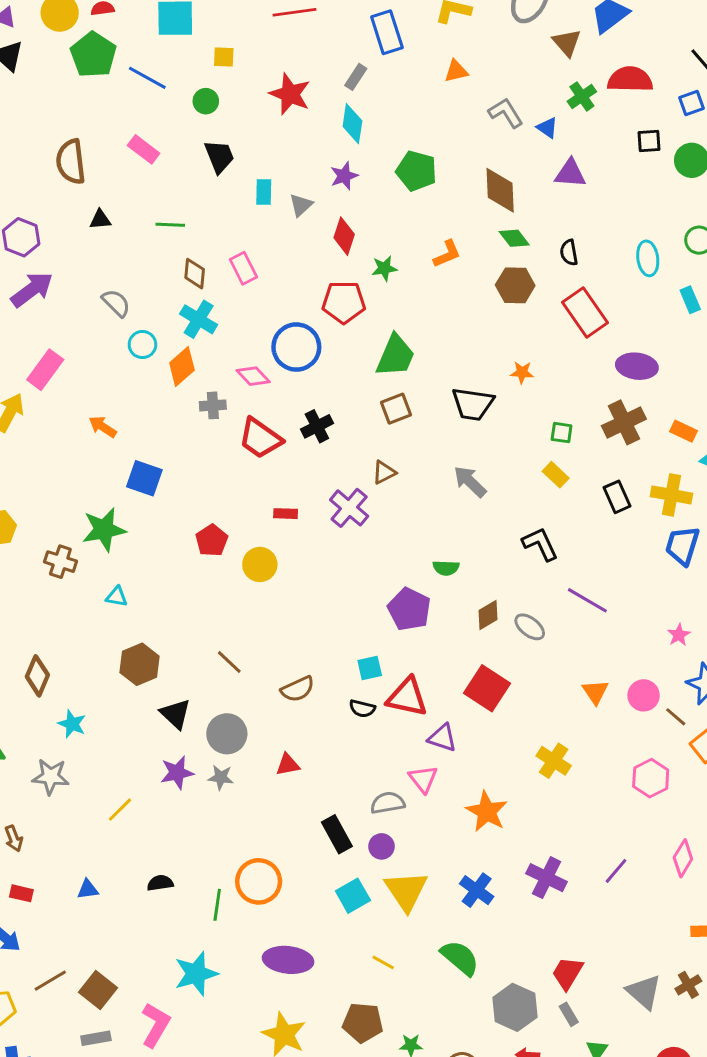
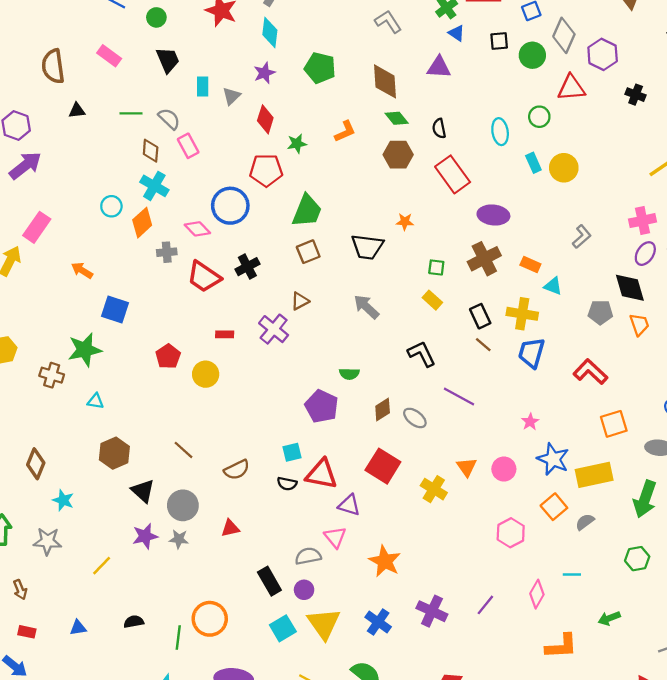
blue triangle: (547, 128) -> (457, 33), moved
gray semicircle: (116, 303) -> (169, 119), moved
brown line: (676, 717) -> (483, 345), moved
yellow cross: (554, 761) -> (434, 489), moved

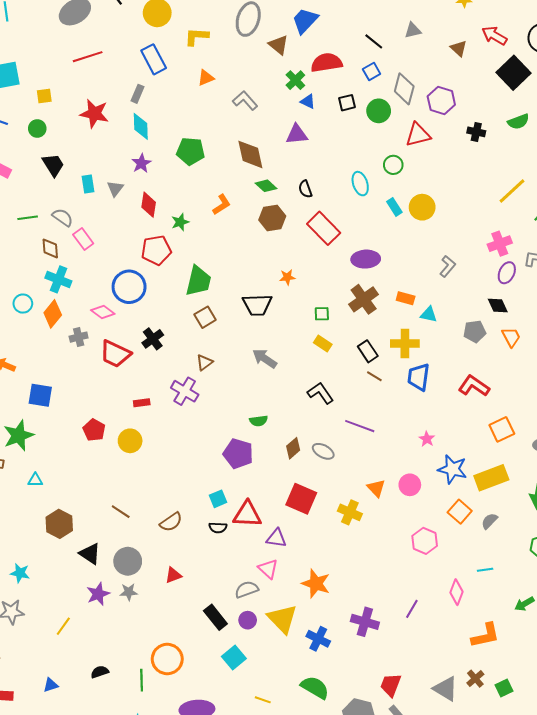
black diamond: (630, 288) -> (498, 305), size x0.7
yellow triangle: (324, 624) -> (282, 619), moved

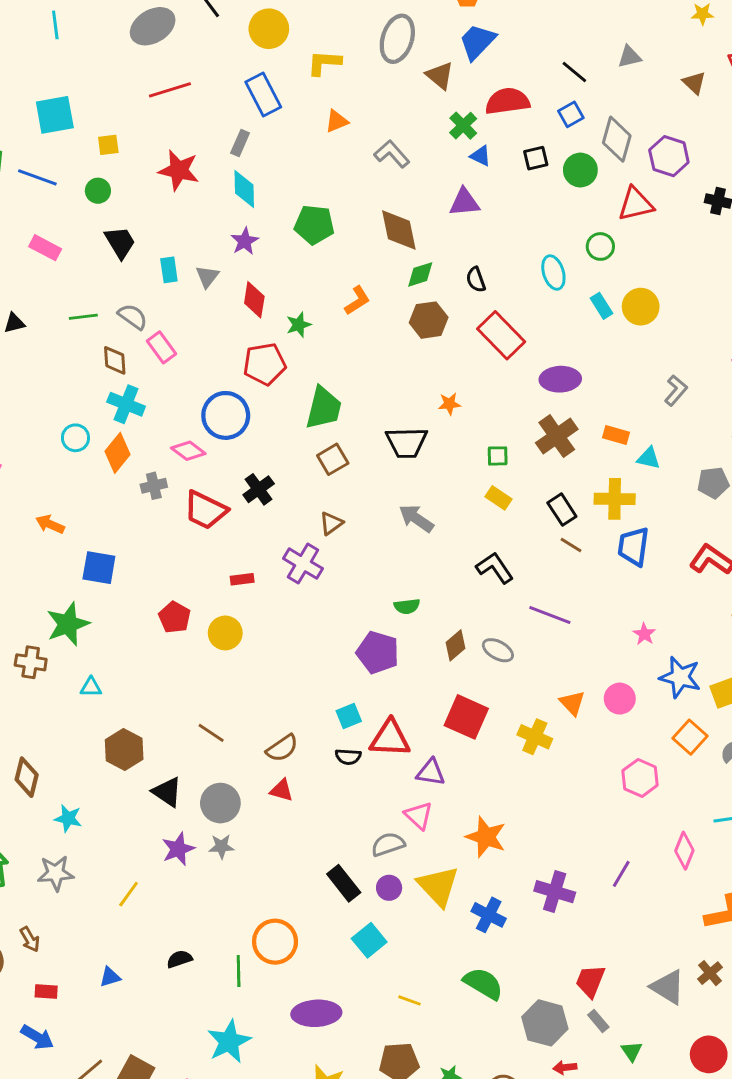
green diamond: (266, 186) -> (420, 274), turned -60
red triangle: (173, 575) -> (282, 790), moved, turned 36

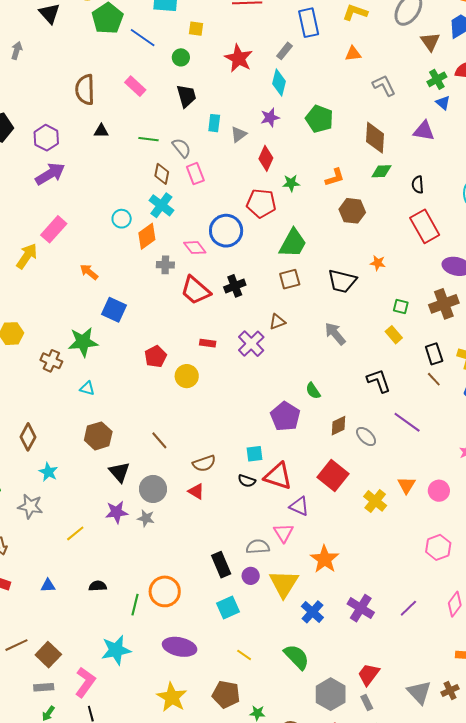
brown hexagon: (429, 320) -> (352, 211), moved
green semicircle: (407, 606) -> (313, 391), turned 48

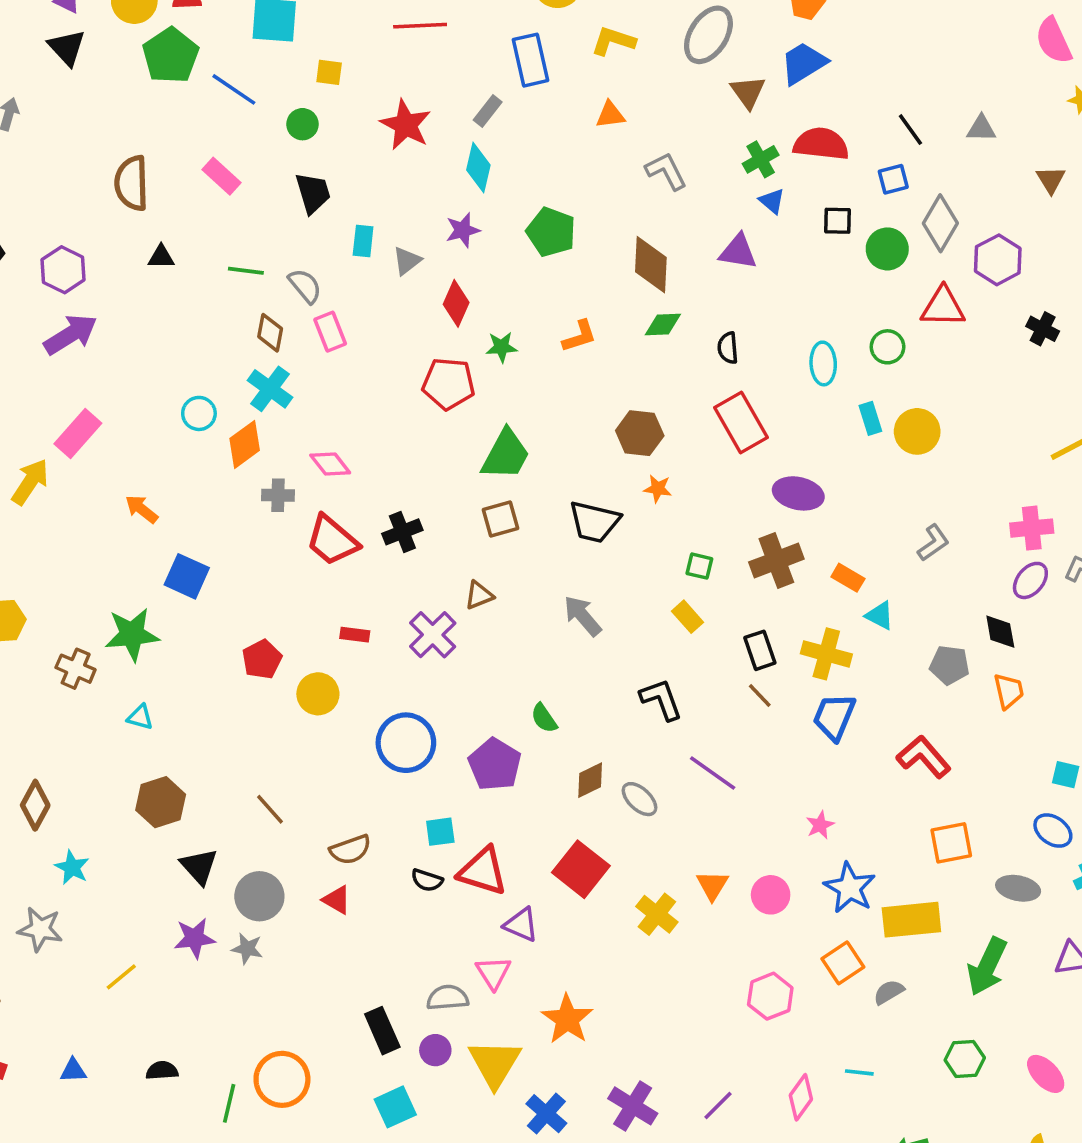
brown hexagon: (352, 211) -> (640, 433), moved
blue circle: (226, 231) -> (406, 743), moved

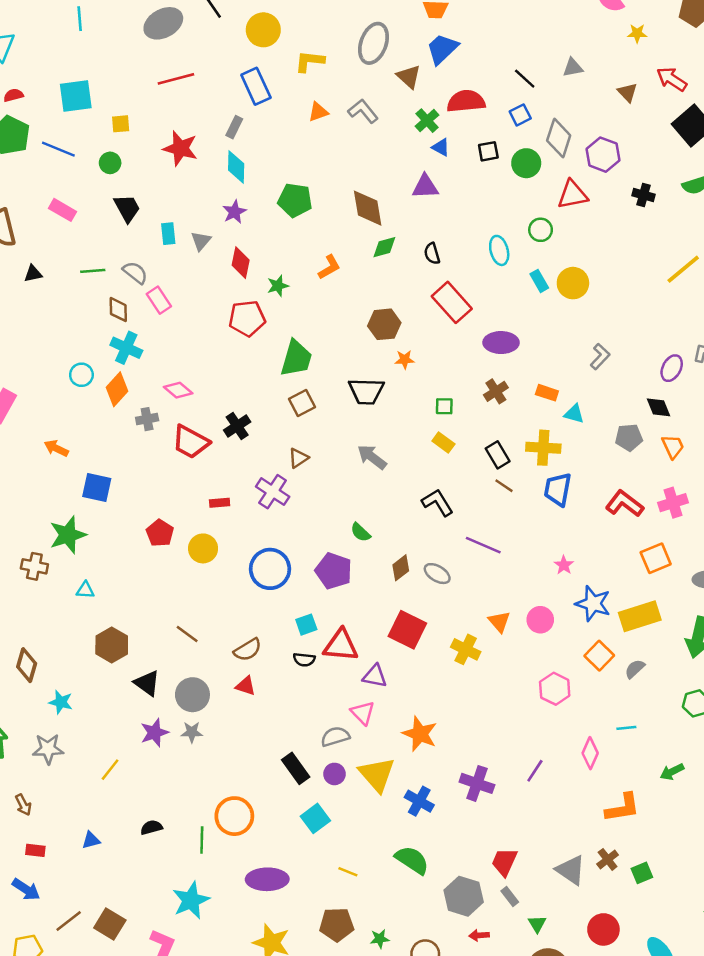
gray L-shape: (666, 171) -> (363, 111), moved
pink cross: (1032, 528) -> (673, 503), moved
brown cross: (776, 561) -> (496, 391), size x0.7

